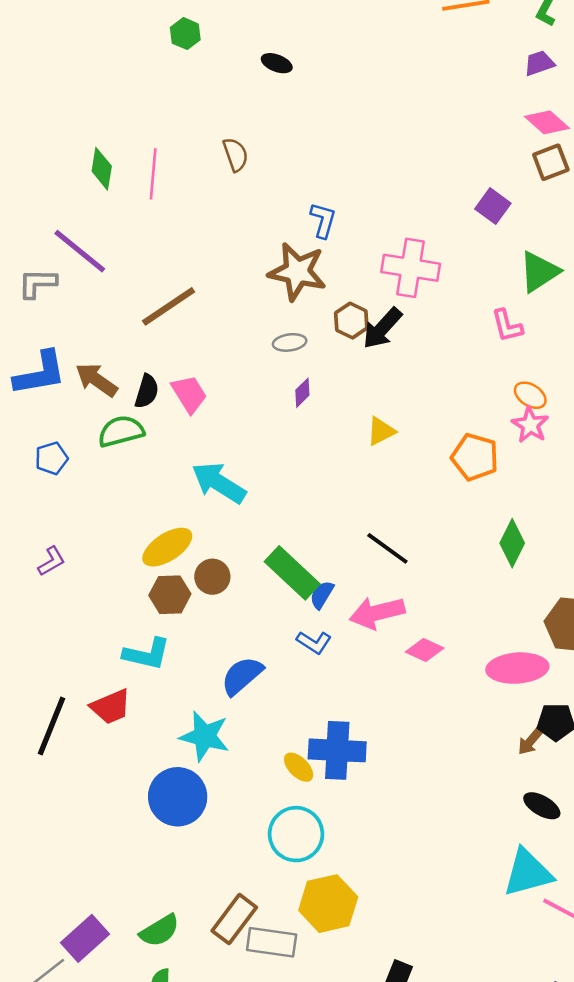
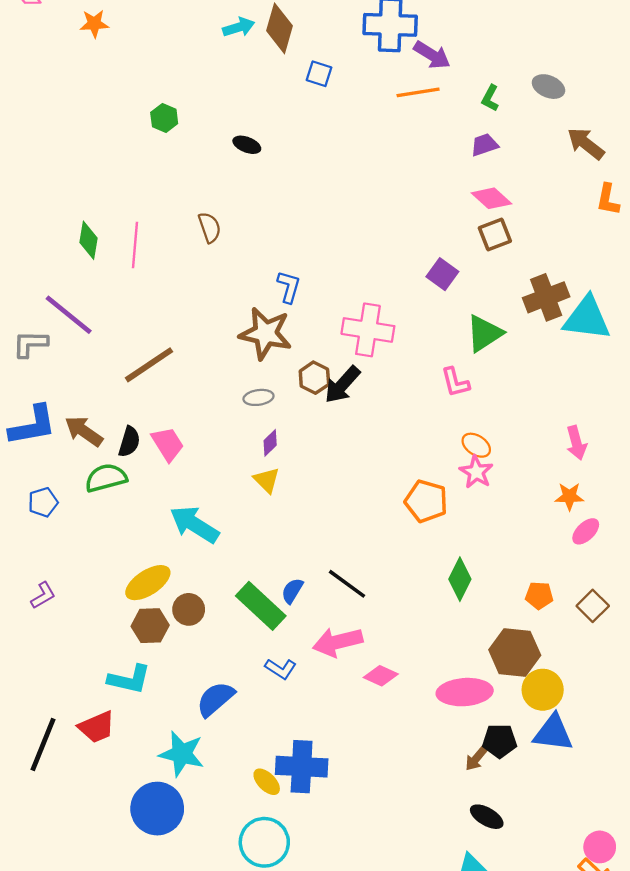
yellow triangle: (381, 431) -> (267, 480), moved, turned -48
blue semicircle: (322, 595) -> (292, 591), moved

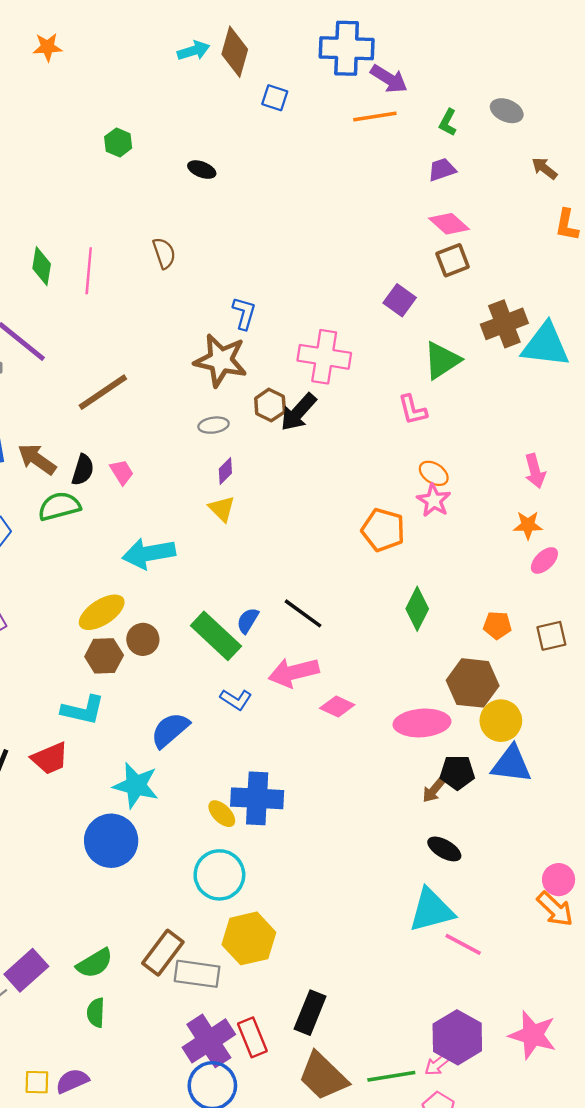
brown arrow: (586, 144) -> (544, 168), size x0.7
pink trapezoid: (168, 444) -> (122, 472), size x0.7
cyan arrow: (194, 524) -> (149, 553), turned -42
brown square: (593, 606) -> (551, 636), turned 32

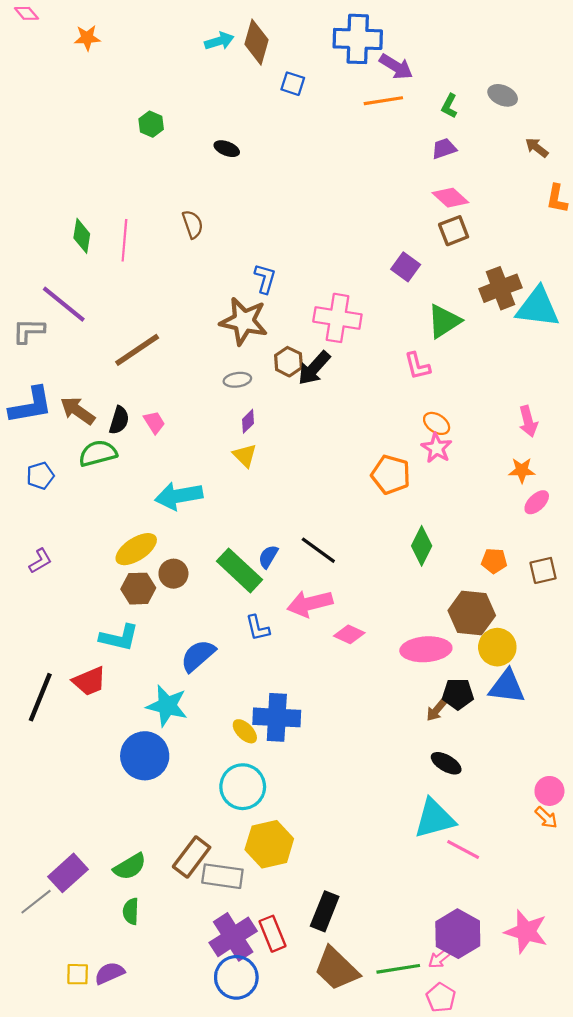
blue L-shape: (236, 699) -> (258, 628), turned 44
orange arrow: (555, 909) -> (546, 818), size x0.7

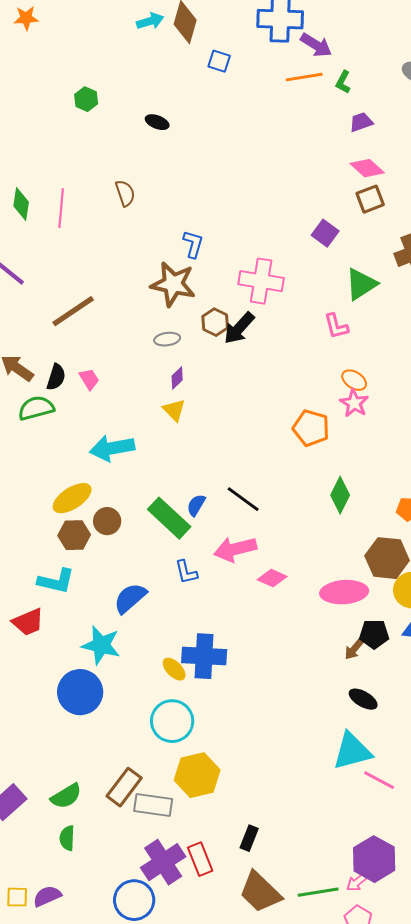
green L-shape: (449, 106) -> (343, 82), moved
black rectangle: (325, 911) -> (249, 838), size x0.7
blue circle: (236, 977) -> (134, 900), moved

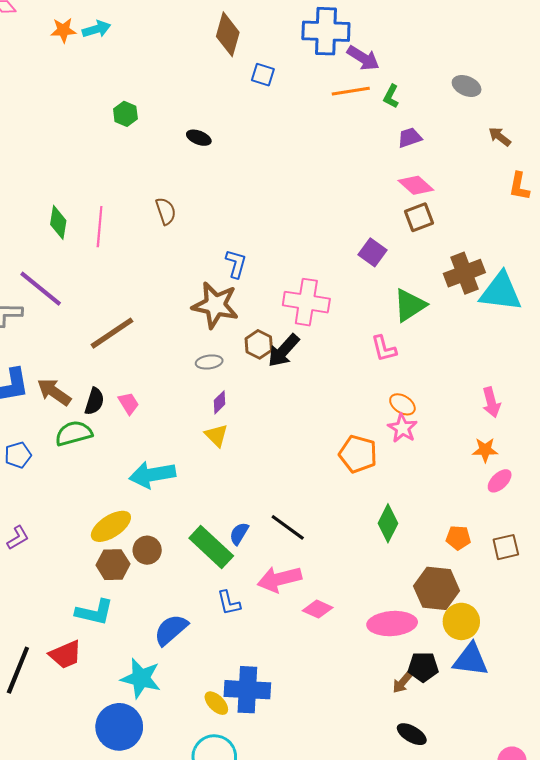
cyan arrow: (150, 21) -> (96, 29), moved

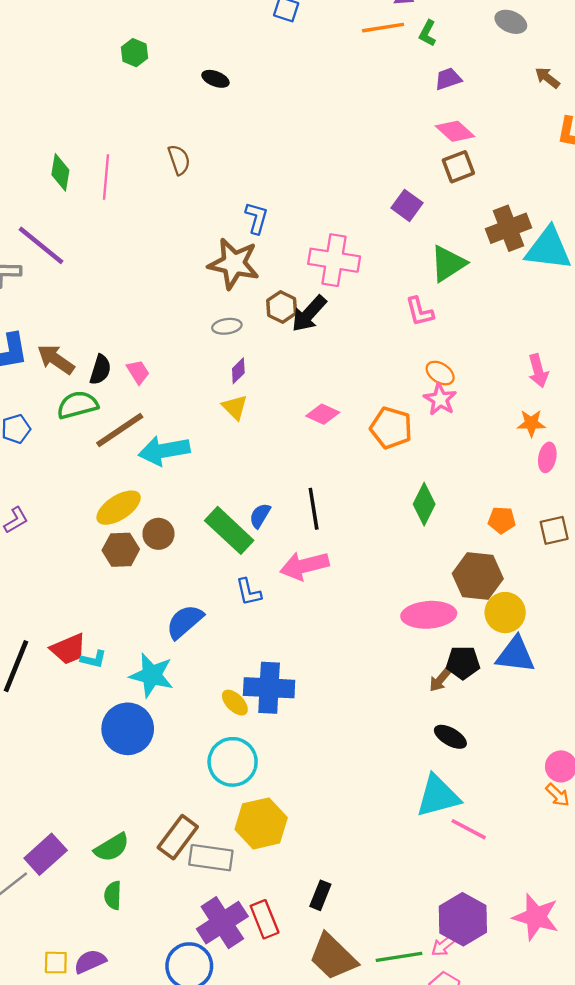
brown line: (112, 333) -> (120, 430), moved
pink ellipse: (500, 481) -> (547, 457), turned -35
black line: (288, 527) -> (314, 509), turned 45
pink diamond: (318, 609) -> (323, 414), moved
cyan L-shape: (94, 612) -> (93, 659), moved, size x0.6

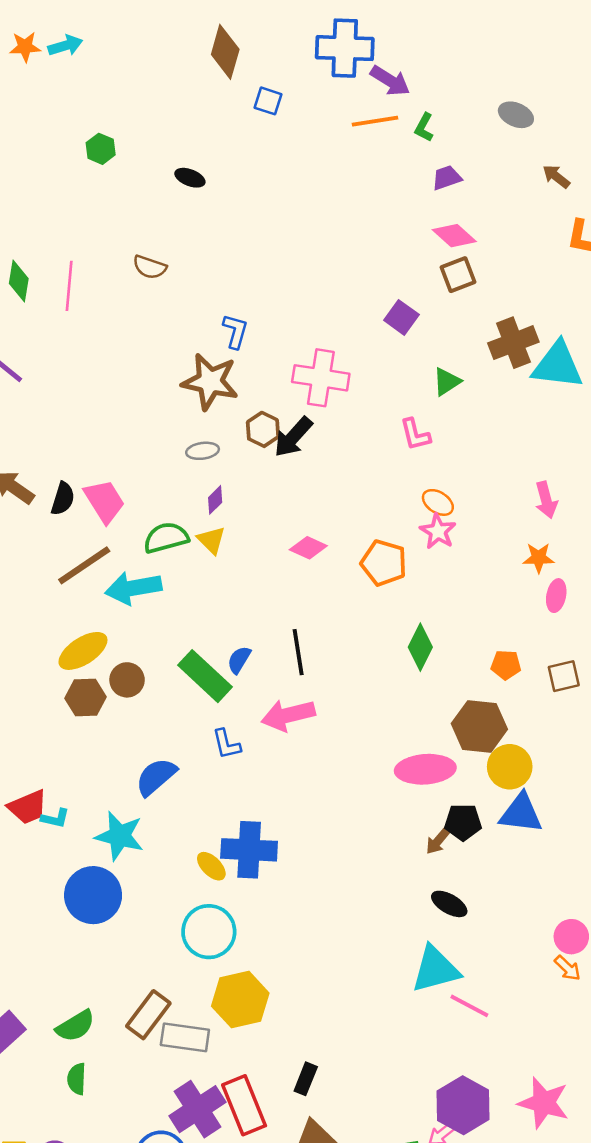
brown semicircle: (179, 160) -> (150, 267), turned 128
green triangle: (448, 264) -> (447, 382), size x0.7
pink trapezoid: (138, 372) -> (104, 501), size x1.6
green semicircle: (78, 405) -> (166, 538), moved
red rectangle: (265, 919) -> (244, 1105), size x1.4

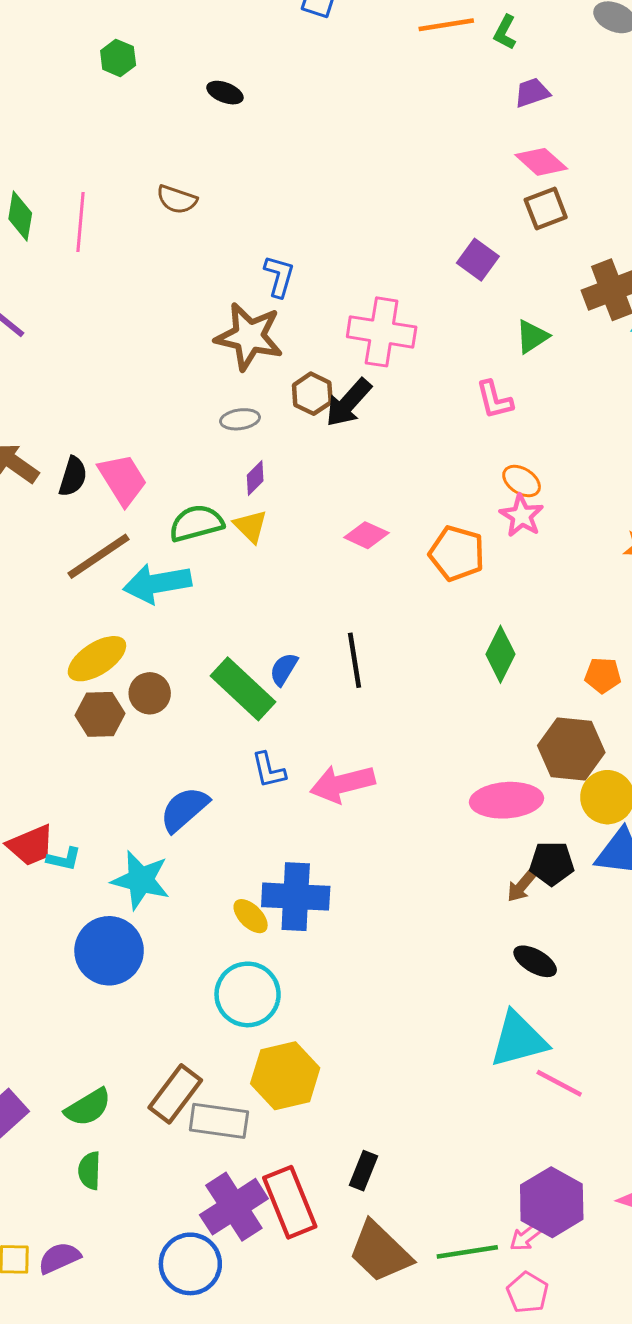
pink arrow: (288, 715) -> (342, 784), moved

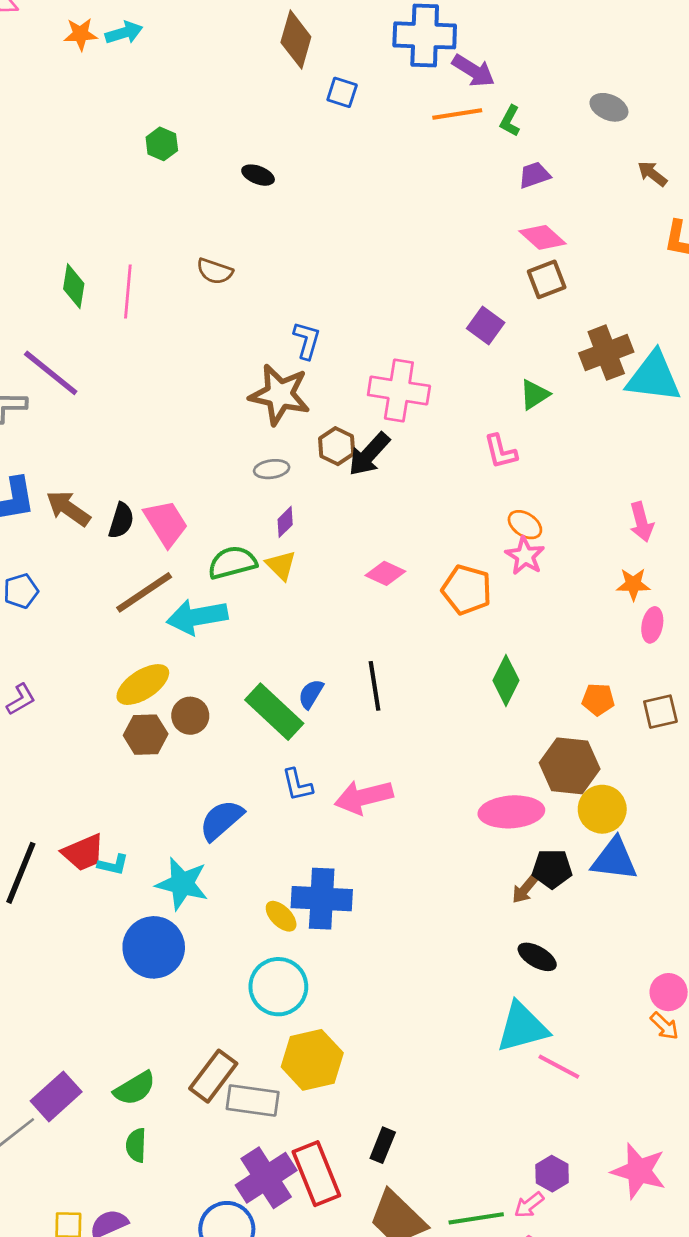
purple hexagon: (552, 1202) -> (552, 1174), size x0.6

